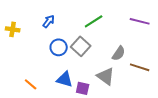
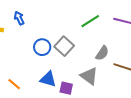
blue arrow: (49, 21) -> (19, 18), moved, turned -64
green line: (94, 21) -> (90, 21), moved

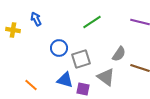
green line: (90, 21) -> (92, 22), moved
gray square: (64, 46) -> (81, 59), moved, turned 30

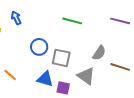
green line: (92, 22) -> (72, 21), turned 48
gray square: (81, 59) -> (61, 58), turned 30
orange line: (31, 85) -> (10, 75), moved

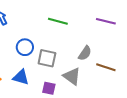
blue triangle: (45, 79) -> (21, 77), moved

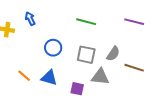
gray square: (47, 58) -> (86, 55), moved
gray triangle: (72, 76) -> (100, 77), turned -30

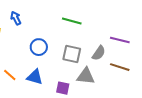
purple line: (134, 22) -> (120, 40), moved

